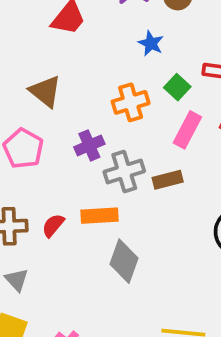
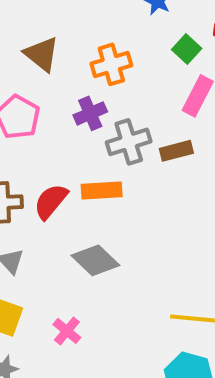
orange cross: (131, 102) -> (111, 64), moved
red semicircle: (53, 225) -> (51, 201), size x1.4
gray diamond: (124, 261) -> (95, 260), moved, turned -66

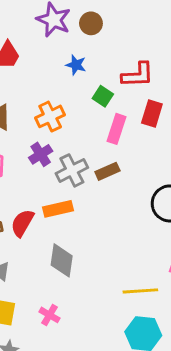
gray diamond: (95, 260) -> (62, 260), turned 64

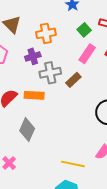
brown rectangle: (107, 171) -> (73, 80), turned -35

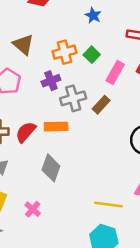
green square: (84, 30) -> (92, 55), moved

